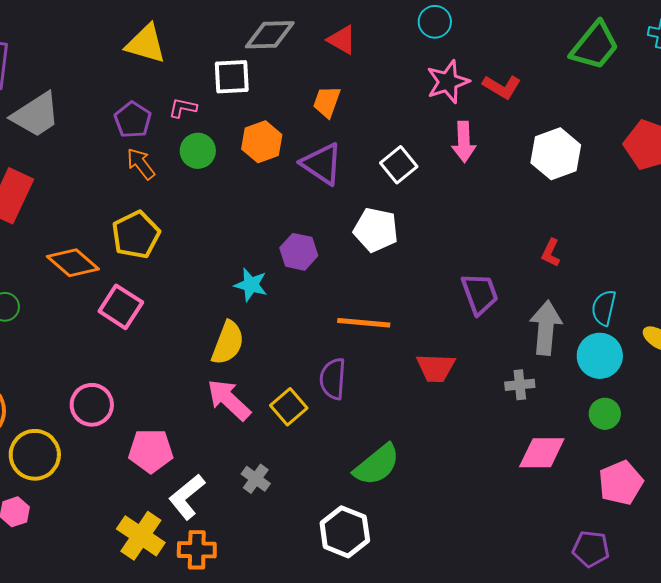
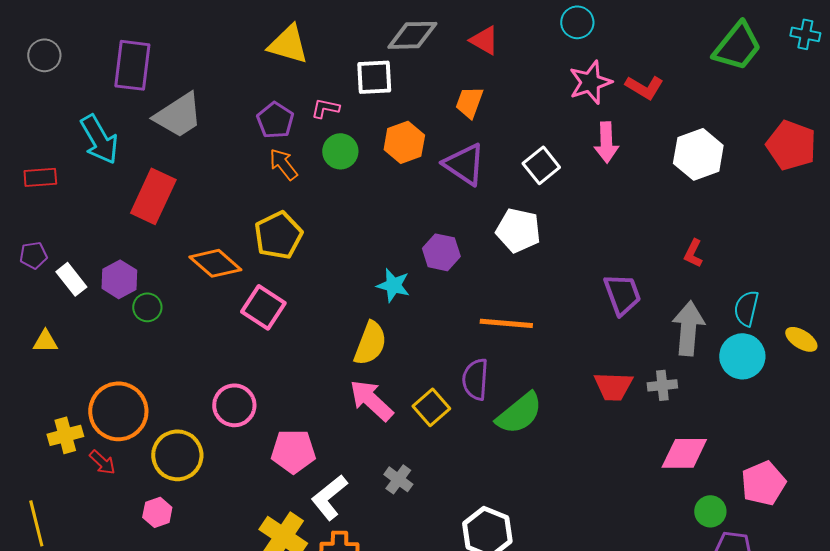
red trapezoid: (436, 368) -> (613, 386), moved
green circle: (605, 414) -> (710, 511), moved
green semicircle: (377, 465) -> (519, 413), moved

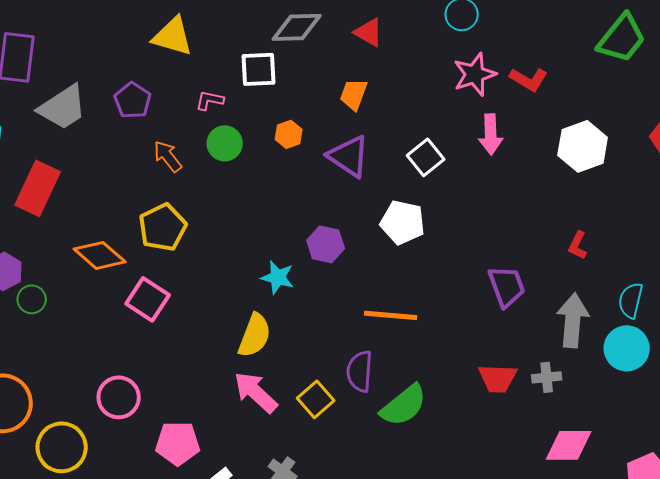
purple pentagon: (275, 120) -> (133, 100), moved
orange hexagon: (404, 142) -> (289, 134), size x0.7

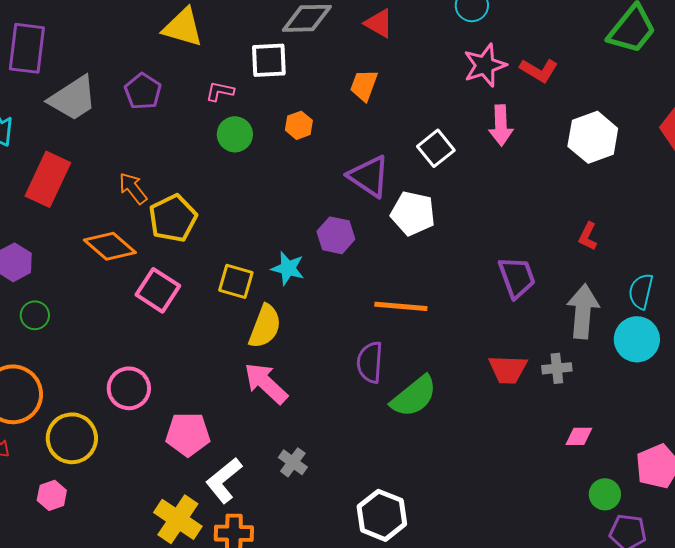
orange arrow: (168, 156) -> (133, 188), moved
purple triangle: (349, 156) -> (369, 176), moved
green circle: (32, 299) -> (35, 315), moved
yellow square: (316, 399) -> (236, 281), moved, turned -33
pink diamond: (569, 445) -> (579, 436), size x0.6

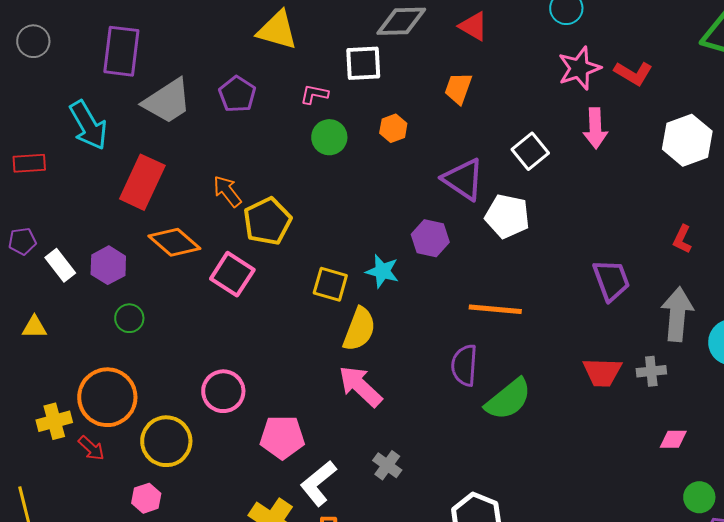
orange diamond: (110, 246) -> (174, 242), moved
pink square: (158, 290) -> (232, 274), moved

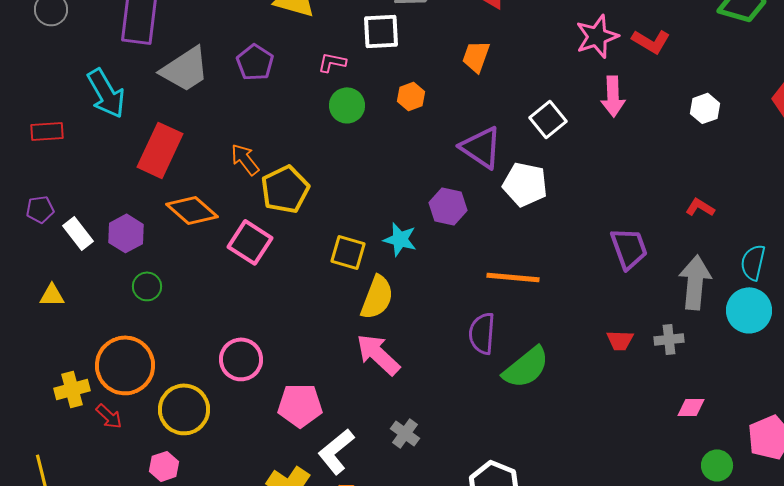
white hexagon: (687, 140) -> (705, 108), size x0.6
red L-shape: (682, 239) -> (700, 207), turned 96
red trapezoid: (602, 372) -> (620, 340), size x0.7

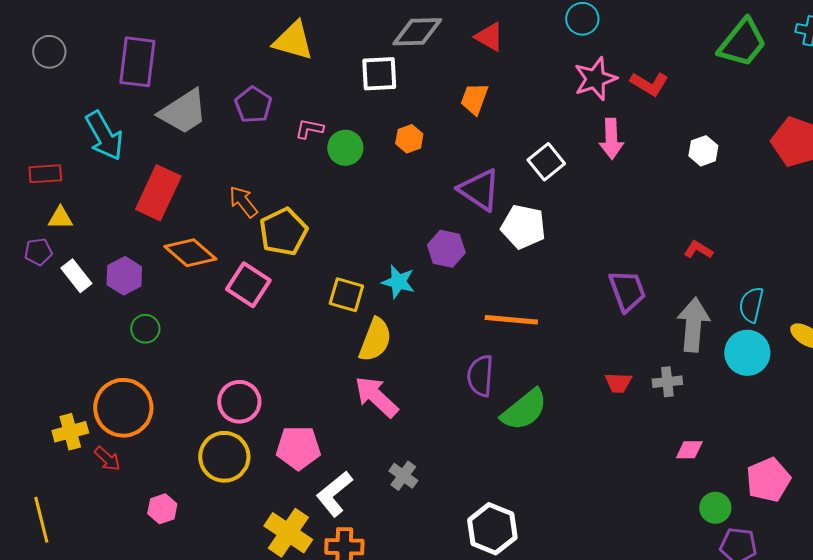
pink L-shape: (332, 62) -> (309, 129), moved
yellow triangle: (52, 295) -> (60, 218), moved
yellow circle: (184, 409) -> (224, 457), moved

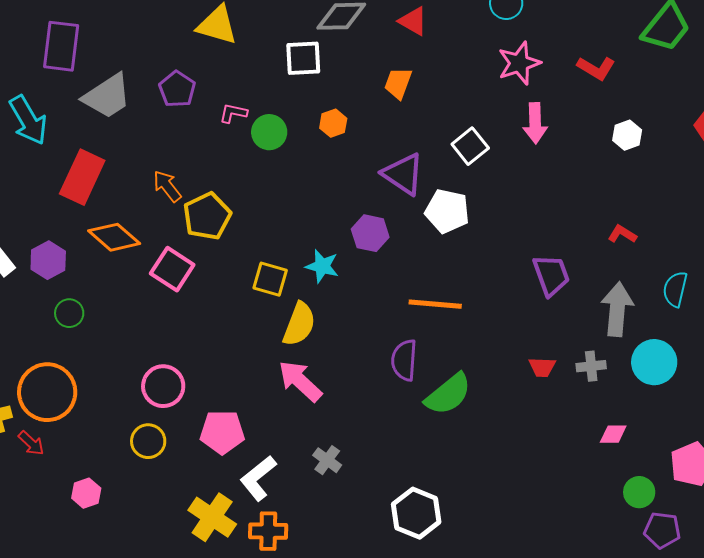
red L-shape: (649, 84) -> (596, 68), moved
cyan circle: (747, 353) -> (654, 362), moved
yellow circle: (224, 457) -> (148, 441), size x0.7

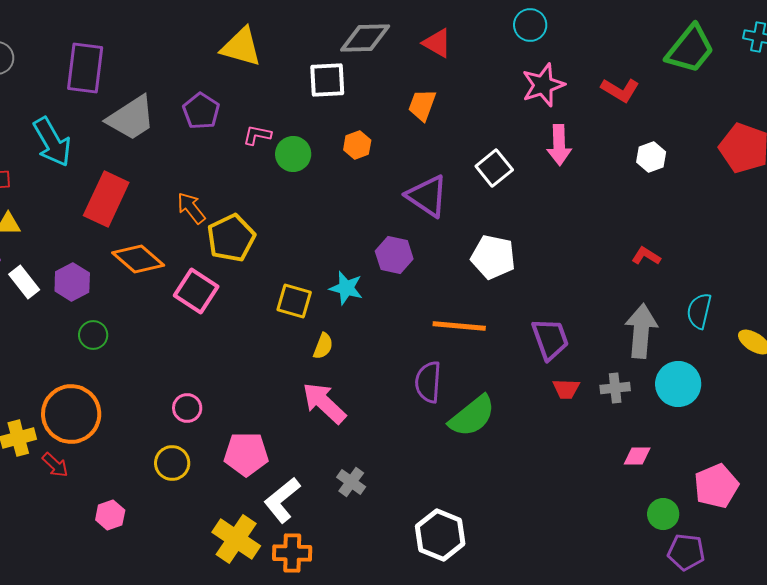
white pentagon: (447, 211) -> (493, 257), moved
purple trapezoid: (551, 275) -> (550, 339), moved
yellow semicircle: (299, 324) -> (323, 346), size x0.6
pink circle: (163, 386) -> (187, 408), size x0.7

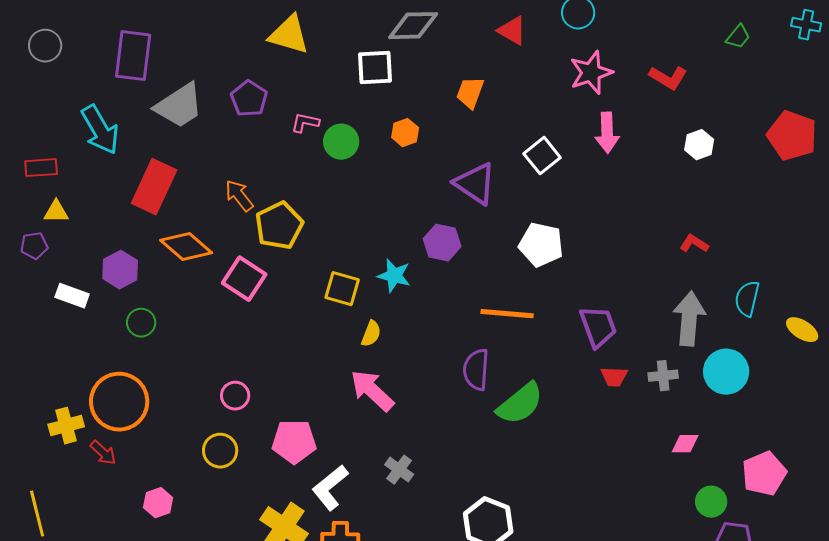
red triangle: (437, 43) -> (512, 31), moved
green trapezoid: (690, 49) -> (738, 37), size x0.5
white rectangle: (24, 282) -> (72, 296), moved, turned -32

